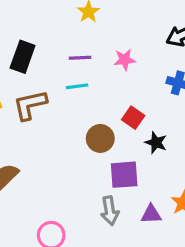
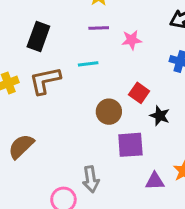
purple line: (80, 58) -> (99, 28), moved
gray arrow: (110, 211) -> (91, 179), moved

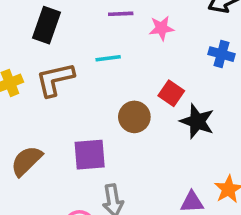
black star: (160, 116) -> (197, 121), size x1.4
purple square: (130, 145) -> (90, 155), moved

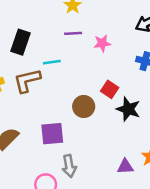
cyan line: (108, 58) -> (52, 62), moved

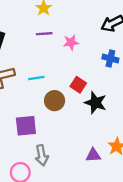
cyan line: (52, 62) -> (36, 78), moved

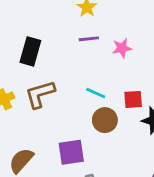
cyan line: (36, 78) -> (96, 93), moved, turned 35
red square: (78, 85) -> (133, 99), turned -35

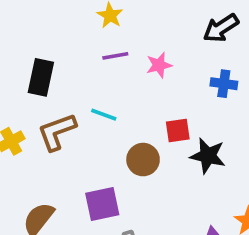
cyan line: (96, 93) -> (104, 115), moved

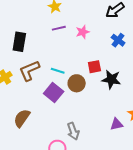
blue cross: (224, 84) -> (118, 40), turned 32
cyan line: (104, 115) -> (58, 71), moved
purple square: (102, 204) -> (54, 93), moved, turned -36

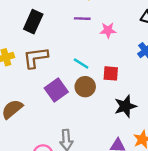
cyan line: (58, 71) -> (81, 64), moved
black star: (111, 79) -> (125, 106), moved, turned 30

